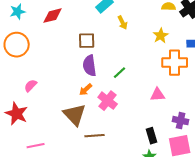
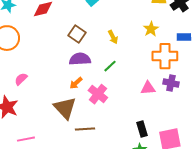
yellow arrow: (123, 23) -> (113, 37), moved
brown square: (87, 41) -> (77, 34), turned 36
purple semicircle: (90, 66) -> (80, 59), turned 95
purple cross: (181, 121) -> (171, 83), moved

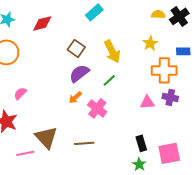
yellow arrow: (113, 37) -> (112, 51), size x1.6
purple semicircle: (80, 59) -> (79, 73), turned -35
brown triangle: (65, 108) -> (46, 137), moved

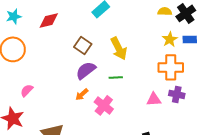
yellow star: (150, 43) -> (170, 39), moved
blue rectangle: (183, 51) -> (190, 39), moved
green line: (109, 80) -> (116, 77), turned 40

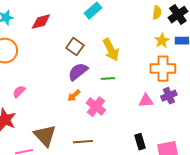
yellow semicircle: (165, 11) -> (157, 13), turned 96
purple cross: (177, 94) -> (169, 96), turned -35

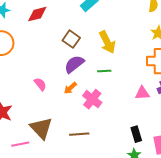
pink semicircle: (19, 92) -> (40, 84), moved, turned 96

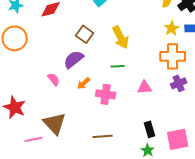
purple semicircle: (74, 64) -> (74, 59), moved
pink triangle: (142, 93) -> (145, 87), moved
pink cross: (92, 99) -> (106, 94), turned -30
brown line: (79, 134) -> (103, 136), moved

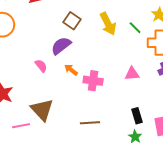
green line: (118, 66) -> (135, 28), moved, turned 48
orange arrow: (84, 83) -> (71, 70), turned 80

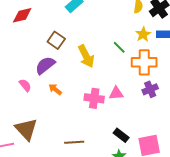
yellow arrow: (108, 24) -> (86, 56), moved
pink cross: (93, 81) -> (94, 98), moved
black rectangle: (137, 116) -> (121, 135), turned -35

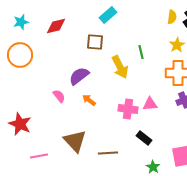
brown square: (56, 40) -> (95, 42), moved, turned -30
green line: (119, 47) -> (141, 52), moved, turned 32
brown triangle: (26, 129) -> (75, 141), moved
black rectangle: (121, 135) -> (144, 138), moved

